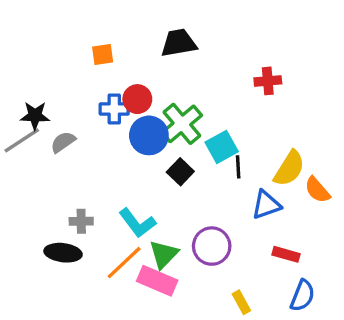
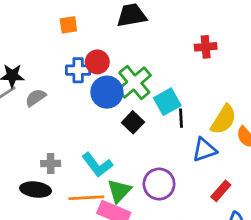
red rectangle: (286, 254) -> (221, 191), turned -65
orange line: (124, 263) -> (86, 198), turned 40

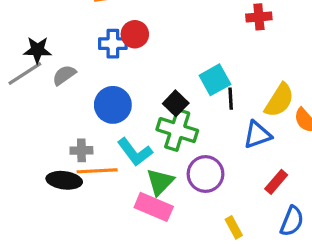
green cross: (134, 83) -> (177, 130), moved, turned -32
blue circle: (107, 92) -> (113, 105), moved
orange line: (86, 198) -> (97, 171), moved

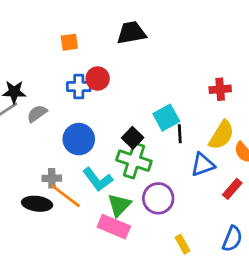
red cross: (259, 17) -> (220, 89), moved
orange line: (97, 171) -> (65, 196), turned 40
red rectangle: (276, 182) -> (232, 189), moved

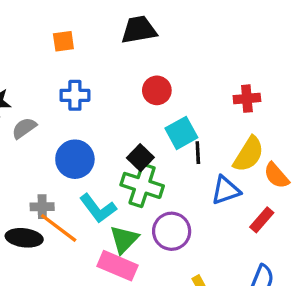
red circle: (98, 79) -> (157, 90), moved

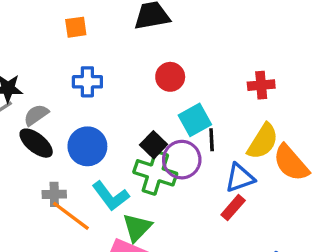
orange semicircle: (276, 176) -> (291, 163), size x1.4
red rectangle: (262, 220) -> (233, 208), moved
purple circle: (172, 231) -> (182, 160), moved
black ellipse: (24, 238) -> (36, 143), moved, turned 32

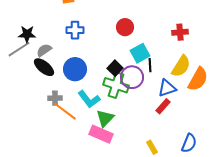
orange semicircle: (291, 163) -> (198, 79), turned -110

